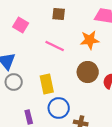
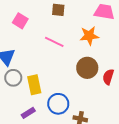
yellow rectangle: (47, 84) -> (34, 85), moved
purple rectangle: (29, 117) -> (28, 113), turned 72

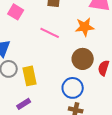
blue circle: (58, 104) -> (73, 88), moved

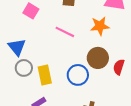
blue circle: (73, 88) -> (78, 75), moved

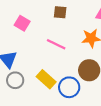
yellow rectangle: (45, 75) -> (46, 79), moved, turned -36

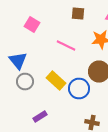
brown square: (60, 12) -> (78, 14), moved

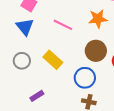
blue triangle: (18, 60) -> (25, 27), moved
blue circle: (79, 88) -> (85, 78), moved

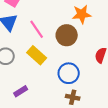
pink line: (63, 25) -> (37, 29), moved, turned 30
brown circle: (96, 51) -> (67, 35), moved

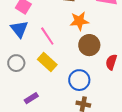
orange star: (82, 14) -> (79, 21), moved
brown circle: (67, 35) -> (89, 45), moved

